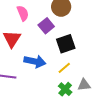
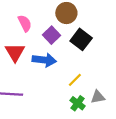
black square: (66, 44) -> (81, 39), moved, turned -30
blue arrow: (35, 61) -> (44, 60), moved

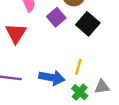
blue arrow: (44, 60) -> (52, 78), moved
yellow line: (75, 80) -> (78, 67), turned -32

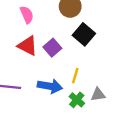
purple square: (56, 17) -> (52, 48), moved
red triangle: (16, 33) -> (27, 46), moved, turned -35

